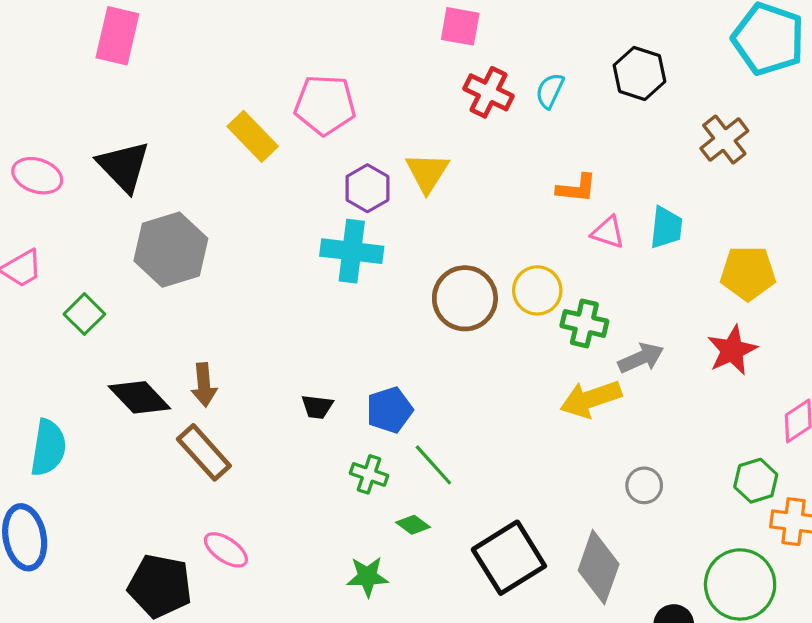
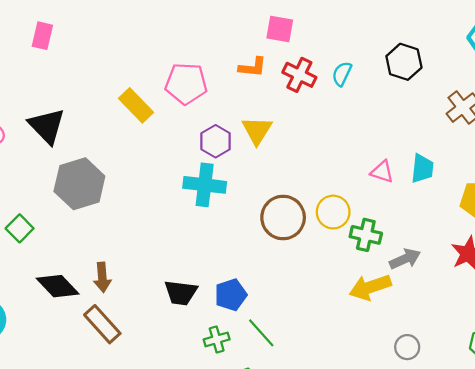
pink rectangle: (117, 36) -> (42, 36), size x0.7
orange L-shape: (577, 188) -> (253, 67), moved
black trapezoid: (317, 407) -> (181, 293), size x1.5
green cross: (369, 474) -> (217, 339), turned -35

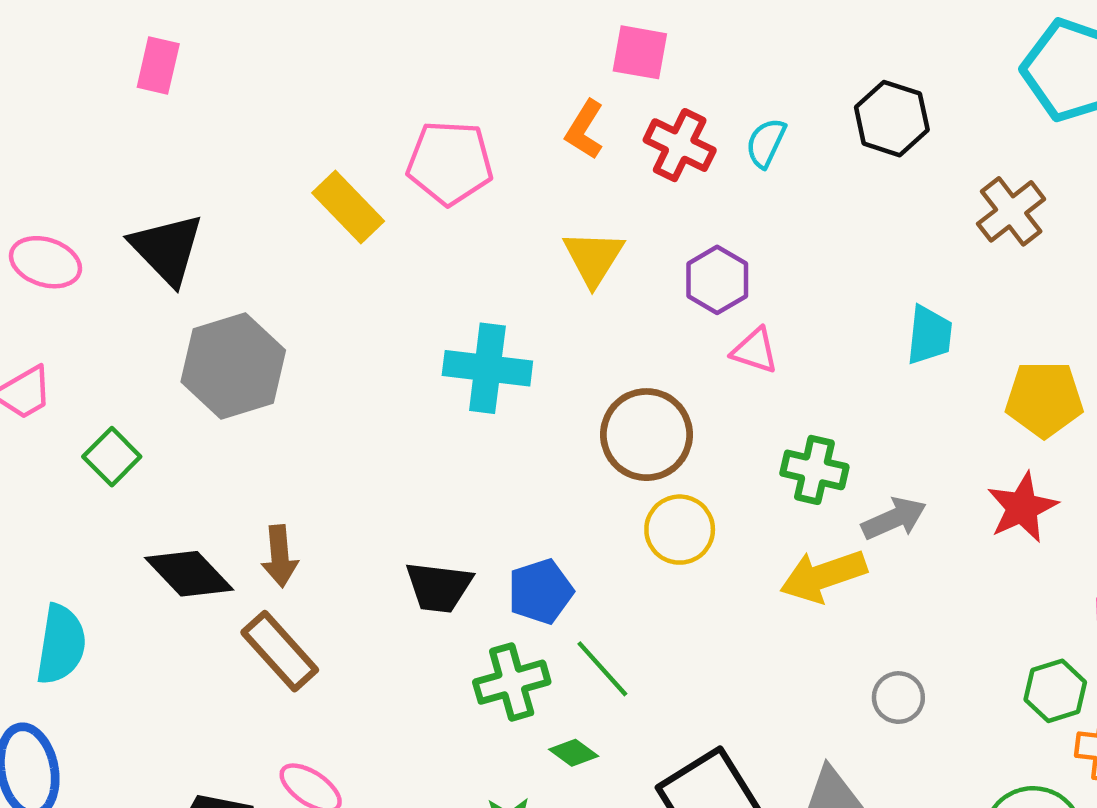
orange L-shape: (253, 67) -> (585, 130), turned 116
purple hexagon: (216, 141) -> (717, 280), moved
pink triangle: (382, 172) -> (755, 351), moved
yellow circle: (333, 212) -> (680, 530), moved
green cross: (217, 339) -> (512, 682), size x1.4

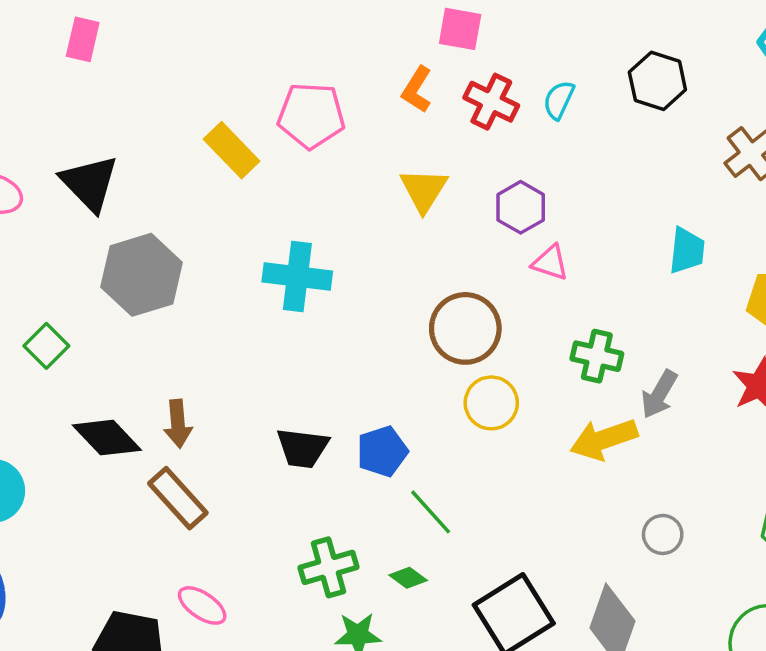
cyan cross: (487, 368) -> (297, 277), moved
gray arrow: (894, 519) -> (659, 394), turned 144
green cross: (512, 682) -> (329, 567), moved

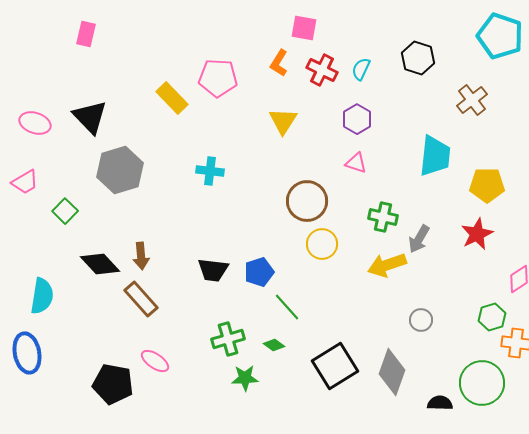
purple hexagon: (521, 207) -> (357, 119), moved
cyan trapezoid: (687, 251) -> (435, 156), size x1.5
cyan cross: (297, 277) -> (210, 171), size x0.7

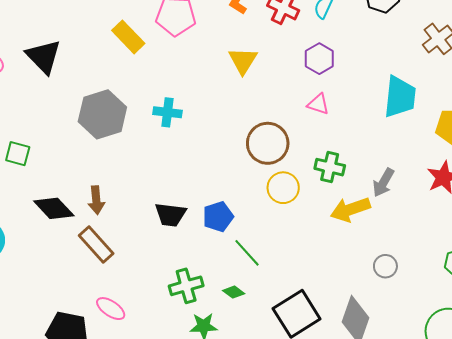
gray hexagon: (120, 170) -> (102, 114), moved
green square: (65, 211) -> (18, 154), turned -30
green cross: (383, 217) -> (330, 167), moved

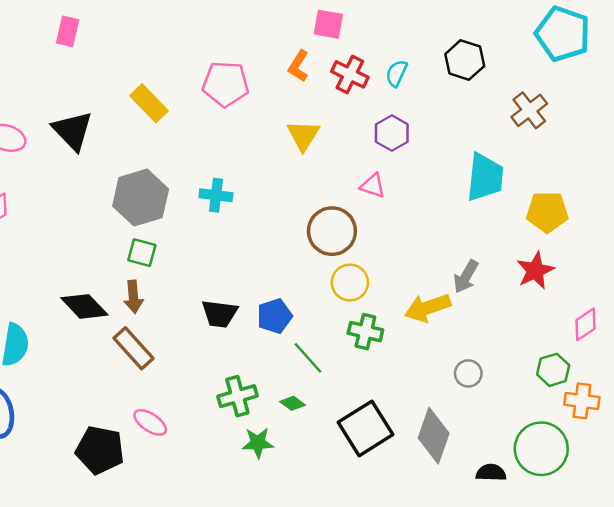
yellow rectangle: (128, 37) -> (149, 103), moved
pink triangle: (318, 104) -> (373, 186), moved
green square: (18, 154) -> (142, 253), moved
green cross: (330, 167) -> (365, 332), moved

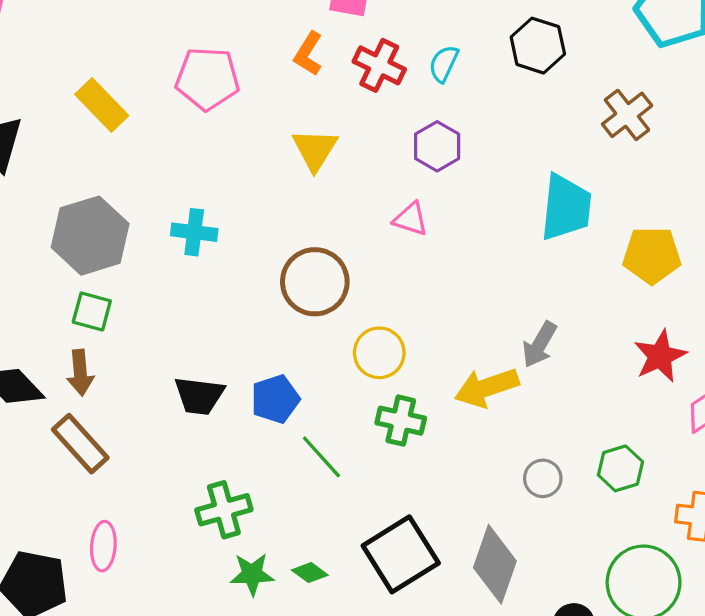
brown circle: (332, 231) -> (315, 282), moved
red star: (535, 271) -> (660, 356), moved
green hexagon: (553, 370) -> (620, 468), moved
green diamond: (292, 403) -> (310, 573), moved
pink ellipse: (150, 422) -> (103, 546), turned 60

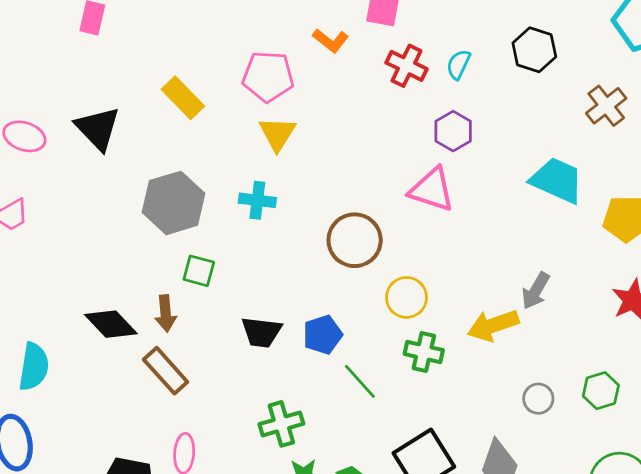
orange L-shape: (308, 54) -> (331, 41), moved, turned -84
yellow triangle: (315, 150) -> (277, 134), moved
cyan trapezoid: (566, 207) -> (557, 180), turned -72
pink triangle: (411, 219) -> (432, 190), size x1.6
green square: (92, 312) -> (199, 271), moved

